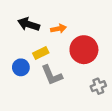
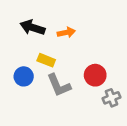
red circle: (84, 50) -> (95, 75), moved, size x0.7
yellow rectangle: (41, 53) -> (46, 60), turned 48

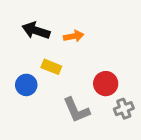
gray L-shape: (59, 85) -> (76, 110), moved

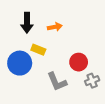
black arrow: (36, 31) -> (27, 23), turned -108
blue circle: (26, 85) -> (20, 63), size x1.5

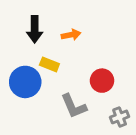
gray cross: (92, 81) -> (120, 117), moved

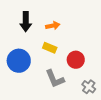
yellow rectangle: (49, 64) -> (50, 48), moved
gray cross: (120, 117) -> (89, 87), turned -32

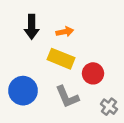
yellow rectangle: (50, 48) -> (61, 59), size x1.5
blue circle: (19, 61) -> (23, 91), moved

